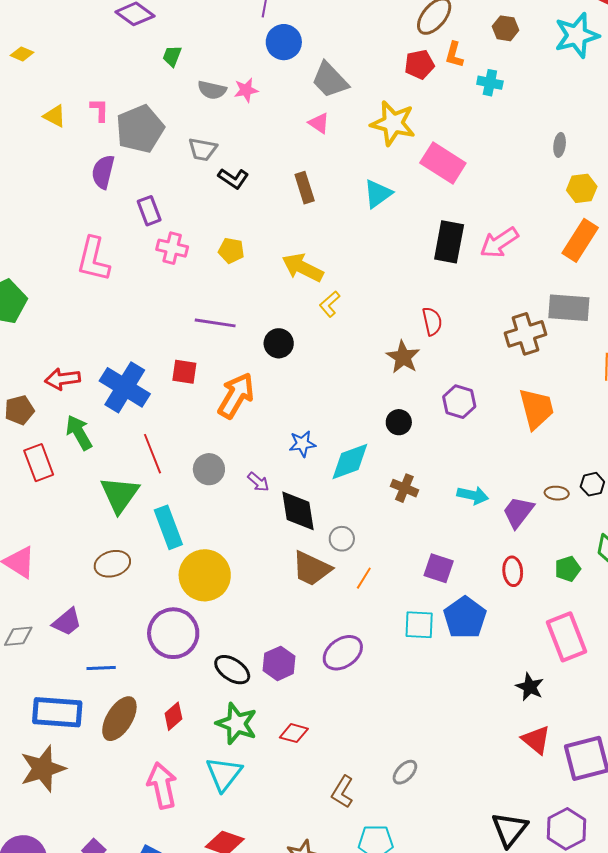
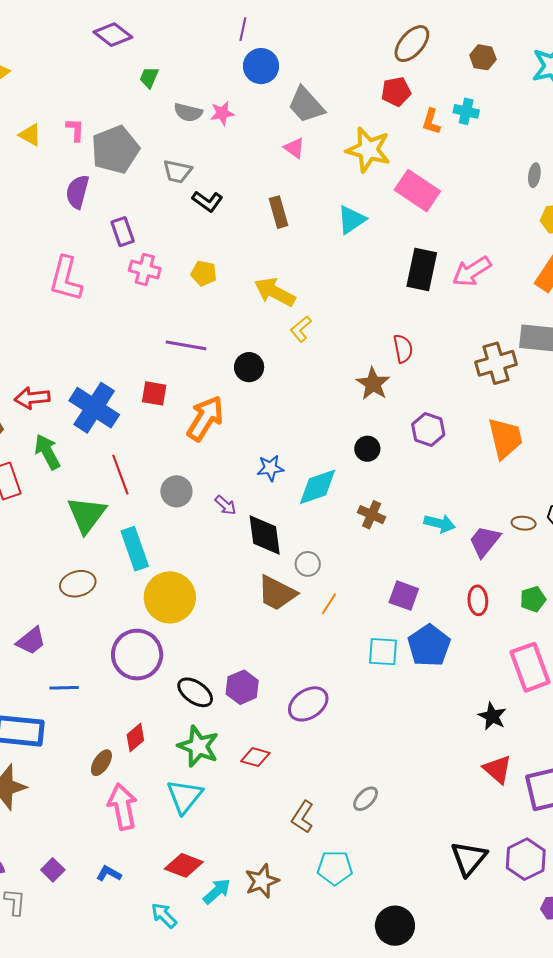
orange L-shape: (454, 55) -> (431, 121), moved
purple ellipse: (343, 653) -> (308, 704), moved
brown ellipse: (119, 719) -> (101, 763), moved, size x0.6

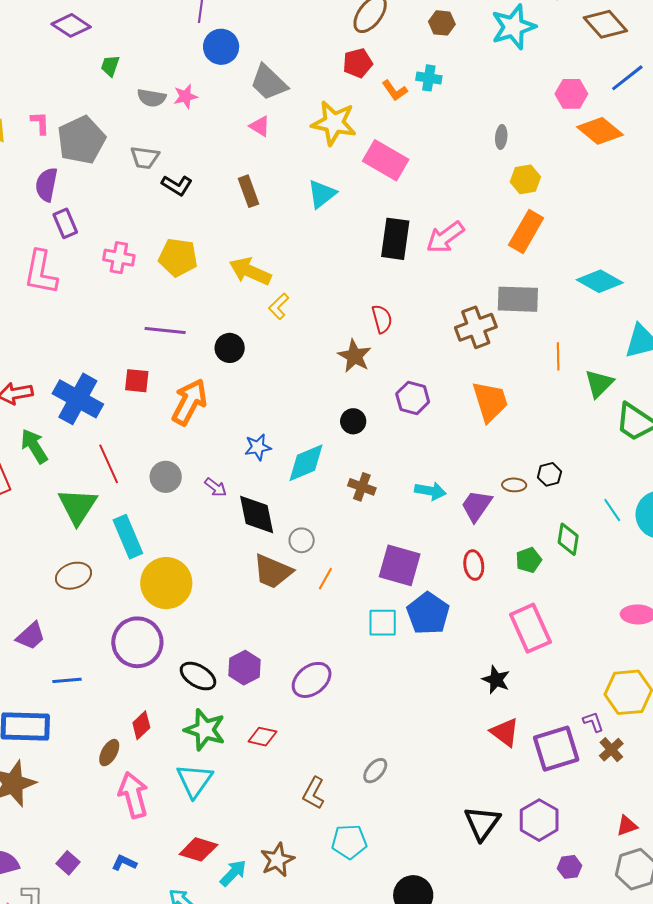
orange L-shape: (431, 121) -> (395, 90), turned -48
purple rectangle: (123, 232) -> (65, 223), moved
yellow pentagon: (204, 273) -> (178, 257), size x1.5
purple square: (404, 596) -> (400, 565), size x1.4

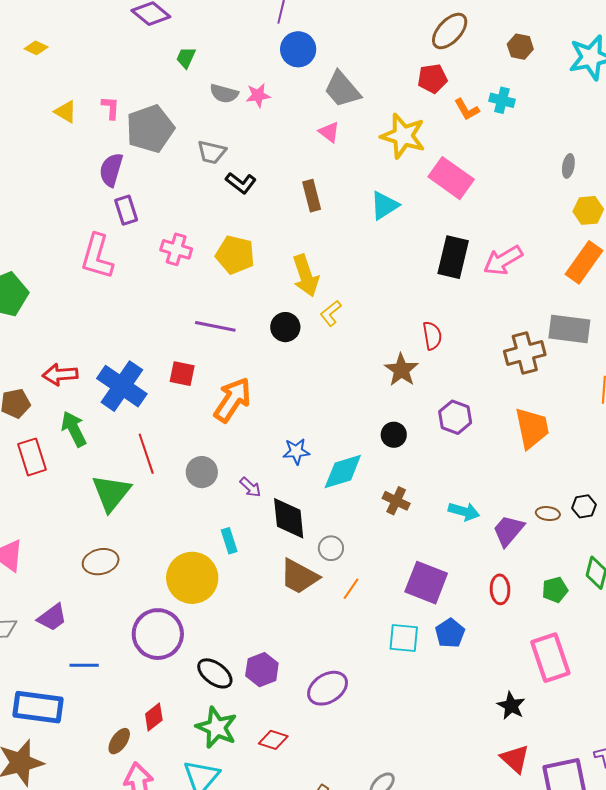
yellow arrow: (250, 271) -> (306, 276), turned -138
black circle: (230, 348) -> (285, 327), moved
cyan rectangle: (128, 537) -> (229, 541), moved, size x0.6
blue pentagon: (428, 613) -> (450, 633), size x0.7

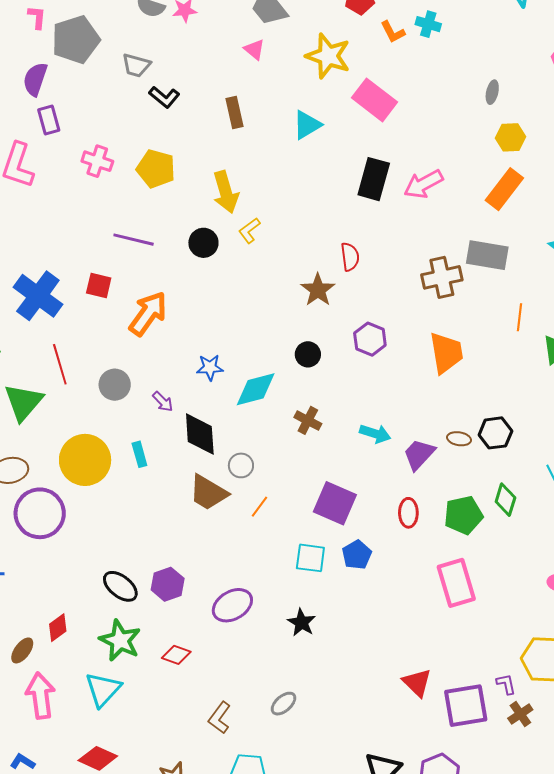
black hexagon: (584, 506) -> (495, 433), size x1.4
yellow circle: (192, 578) -> (85, 460), moved
green pentagon: (555, 590) -> (463, 515), size x1.5
purple circle: (158, 634) -> (40, 513), moved
black star: (511, 706) -> (302, 622), moved

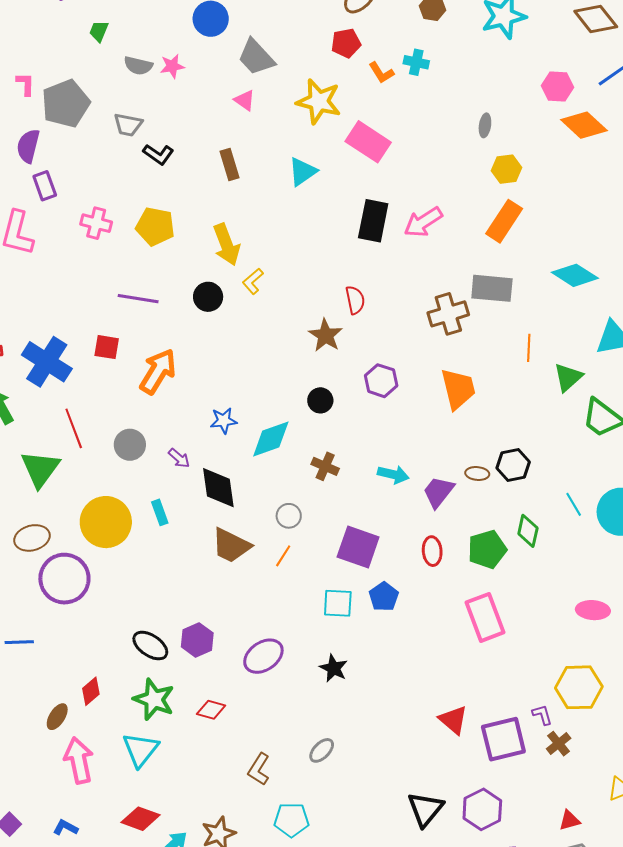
gray circle: (241, 465) -> (289, 516), moved

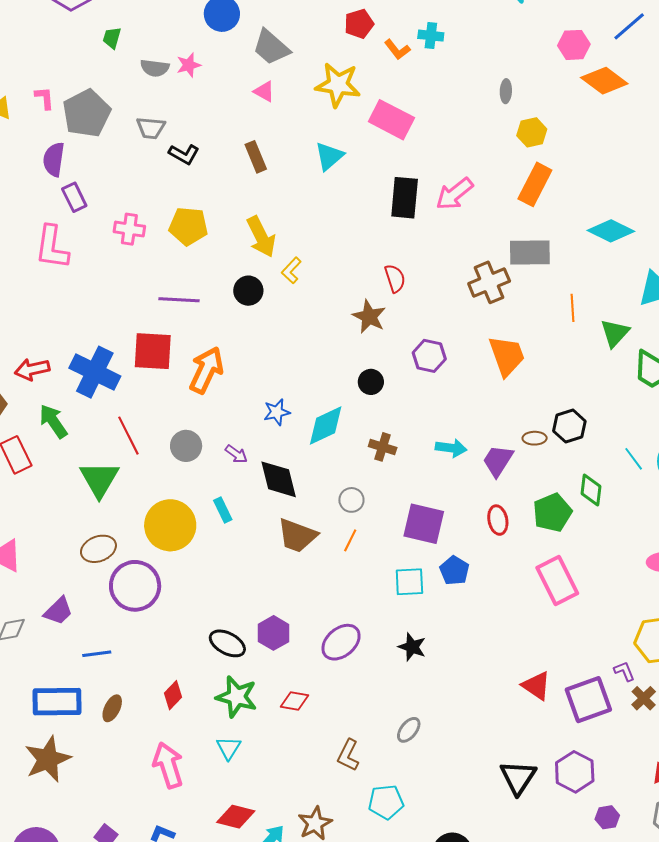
red square: (107, 347) -> (153, 351), size x1.6
brown ellipse: (57, 717) -> (112, 708), moved
cyan triangle: (141, 750) -> (229, 748), size x0.7

